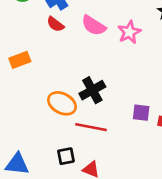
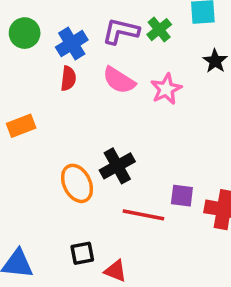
red semicircle: (55, 24) -> (68, 79), turned -120
orange ellipse: (62, 103) -> (77, 183), turned 36
red line: (91, 127) -> (143, 215), moved

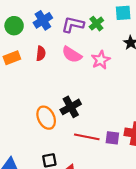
blue cross: (72, 44) -> (43, 20), moved
orange rectangle: (21, 126) -> (12, 58), moved
purple square: (182, 196) -> (112, 138), moved

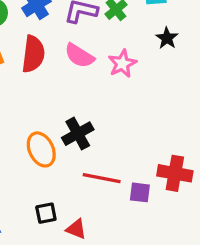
red semicircle: (41, 53) -> (33, 54), size x1.6
purple square: (112, 138) -> (140, 192), moved

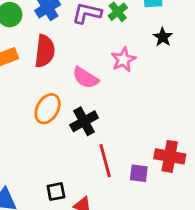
pink semicircle: (79, 56) -> (85, 78), moved
orange ellipse: (41, 149) -> (48, 109), moved, turned 56
red line: (102, 178) -> (105, 161), turned 64

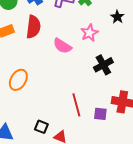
orange ellipse: (48, 109) -> (18, 80), moved
black cross: (84, 121) -> (103, 65), moved
black square: (56, 192) -> (41, 127), turned 32

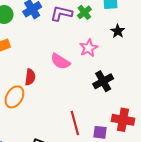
red semicircle: (33, 27) -> (30, 77), moved, size x0.7

